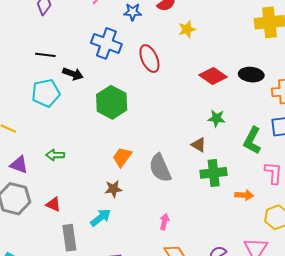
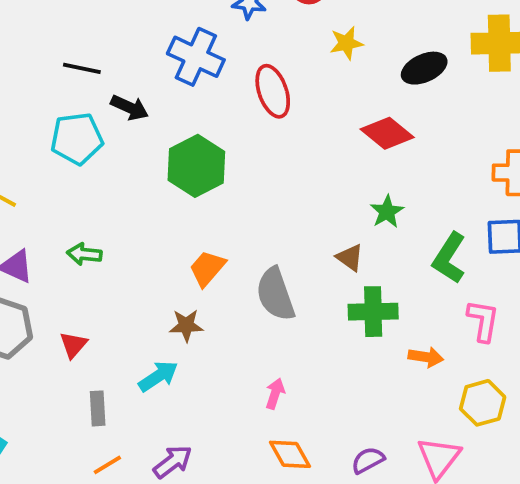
black ellipse: (251, 75) -> (424, 68), moved, turned -35
green star: (217, 118) -> (387, 212), turned 30
red triangle: (53, 204) -> (73, 345), turned 42
gray rectangle: (69, 238) -> (98, 408), size x0.7

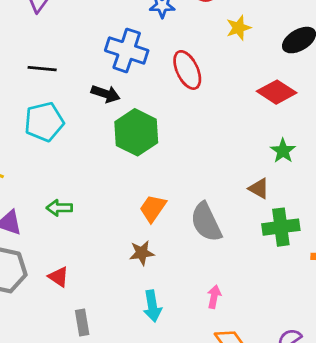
black arrow: (130, 108) -> (106, 94), moved
red triangle: (73, 345) -> (59, 277), turned -30
cyan arrow: (158, 376) -> (152, 306), moved, turned 120

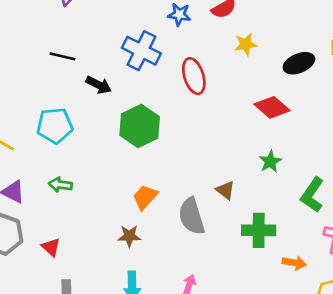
black arrow: (106, 94) -> (99, 85), moved
cyan pentagon: (44, 122) -> (55, 126), moved
brown triangle: (259, 188) -> (225, 190), moved

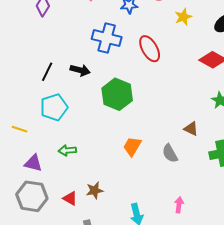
black line: (62, 56) -> (47, 72), moved, turned -66
gray semicircle: (192, 216) -> (170, 153), size x0.7
brown star: (129, 236) -> (95, 190), moved

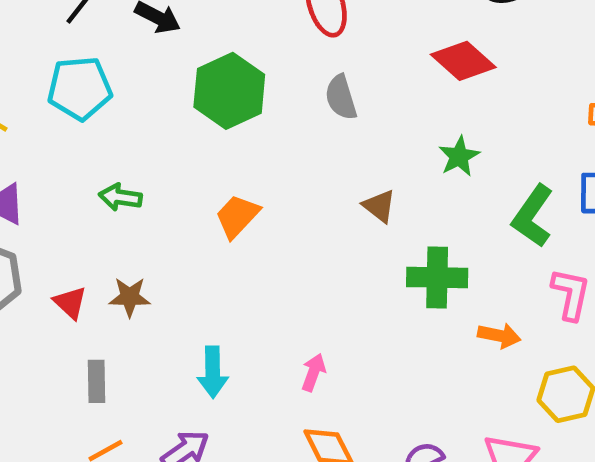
green arrow: (67, 150) -> (120, 197), moved
gray semicircle: (170, 153) -> (341, 97), moved

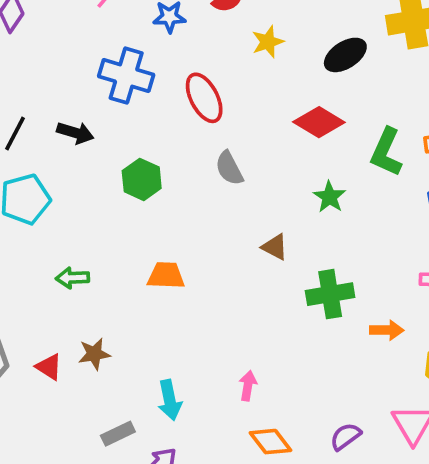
green hexagon: (229, 91) -> (142, 179), size x0.7
orange trapezoid: (237, 216) -> (166, 276), turned 60
green L-shape: (533, 216) -> (386, 152), moved
gray rectangle: (97, 381) -> (118, 434), moved, turned 76

